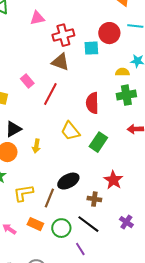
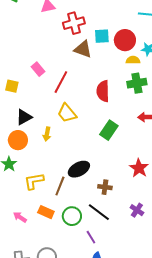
red circle: (109, 33) -> (125, 40), moved
brown triangle: (60, 62) -> (83, 49), moved
yellow trapezoid: (70, 131) -> (67, 113), moved
red star: (113, 180) -> (139, 168), moved

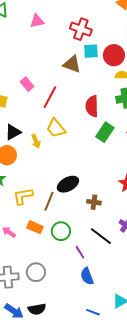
red cross: (74, 23) -> (81, 29), moved, turned 35
green rectangle: (109, 130) -> (105, 132), moved
yellow arrow: (47, 134) -> (36, 141), moved, turned -32
black line: (99, 212) -> (101, 236), moved

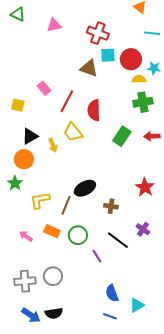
red semicircle: (92, 106) -> (94, 110), moved
blue semicircle: (87, 276) -> (112, 293), moved

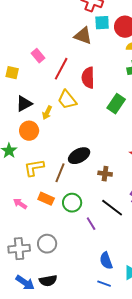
yellow arrow: (53, 145) -> (47, 113), turned 48
orange circle: (24, 159) -> (29, 131), moved

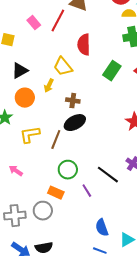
red line: (61, 69) -> (58, 21), moved
yellow arrow: (47, 113) -> (49, 86), moved
brown cross: (105, 174) -> (73, 101), moved
orange rectangle: (46, 199) -> (56, 193), moved

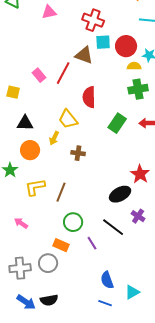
black triangle: (20, 71) -> (25, 123), turned 30
black ellipse: (75, 123) -> (120, 194), moved

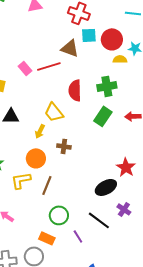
red line: (63, 73) -> (49, 66), turned 45
green cross: (138, 89) -> (107, 86), moved
orange circle: (30, 150) -> (36, 158), moved

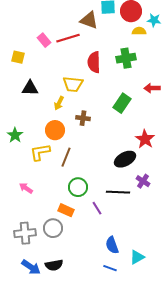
yellow trapezoid: (54, 112) -> (73, 84), turned -45
green rectangle: (103, 116) -> (122, 103), moved
black line: (99, 220) -> (118, 192), turned -35

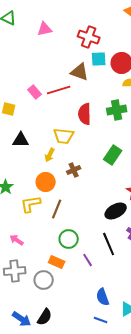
brown cross: (83, 118) -> (74, 170), turned -32
black line: (118, 192) -> (109, 244), turned 65
gray cross: (25, 233) -> (15, 271), moved
black semicircle: (54, 265) -> (45, 317), turned -48

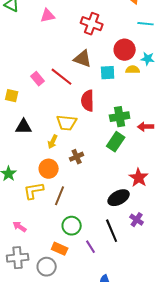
cyan square: (99, 59) -> (108, 73), moved
red line: (59, 90) -> (62, 77), turned 55
green cross: (117, 110) -> (120, 117), moved

